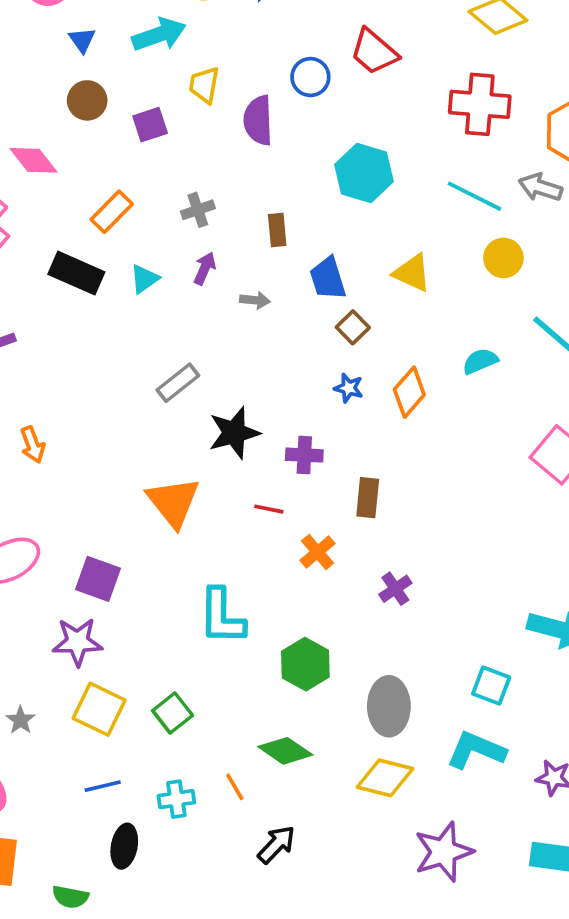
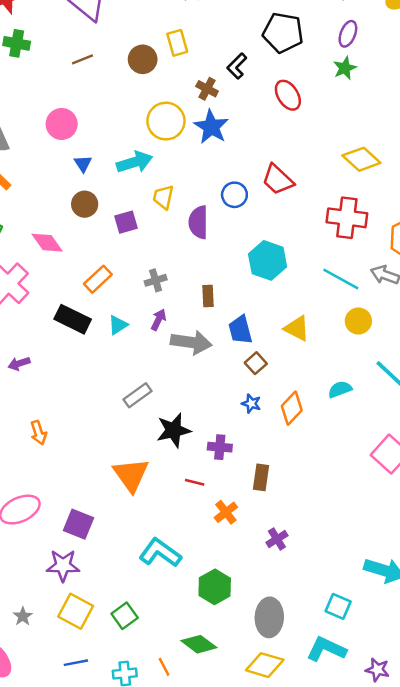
gray arrow: (255, 300) -> (191, 342), size x2.0
cyan L-shape: (222, 616) -> (160, 553), turned 123

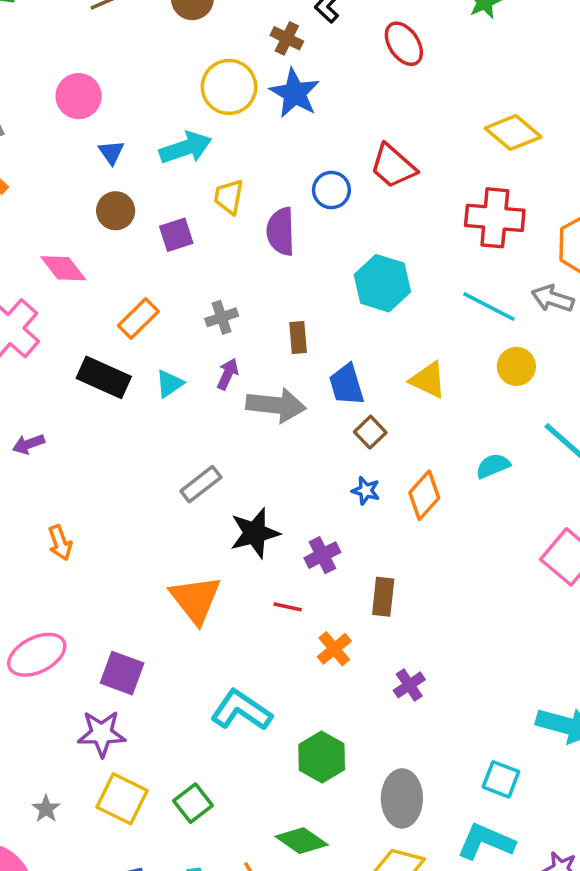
purple cross: (220, 447) -> (322, 555), turned -30

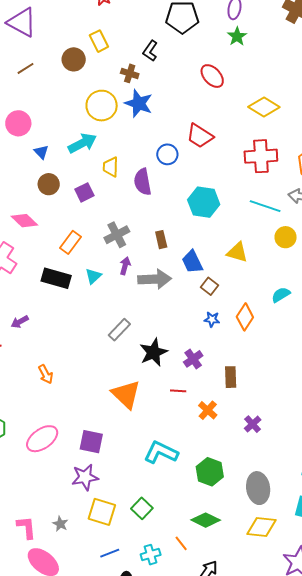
red ellipse: (404, 44) -> (212, 76), moved
gray cross: (222, 317) -> (117, 235), size x1.4

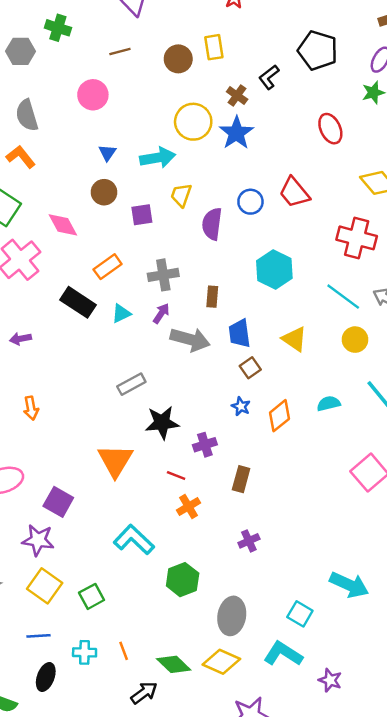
pink circle: (18, 123) -> (93, 95), moved
orange cross: (208, 410) -> (189, 507), moved
green diamond: (206, 520) -> (174, 664), moved

